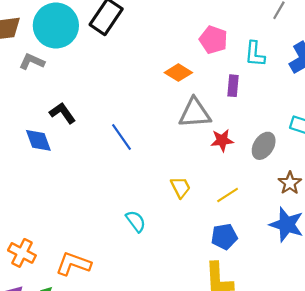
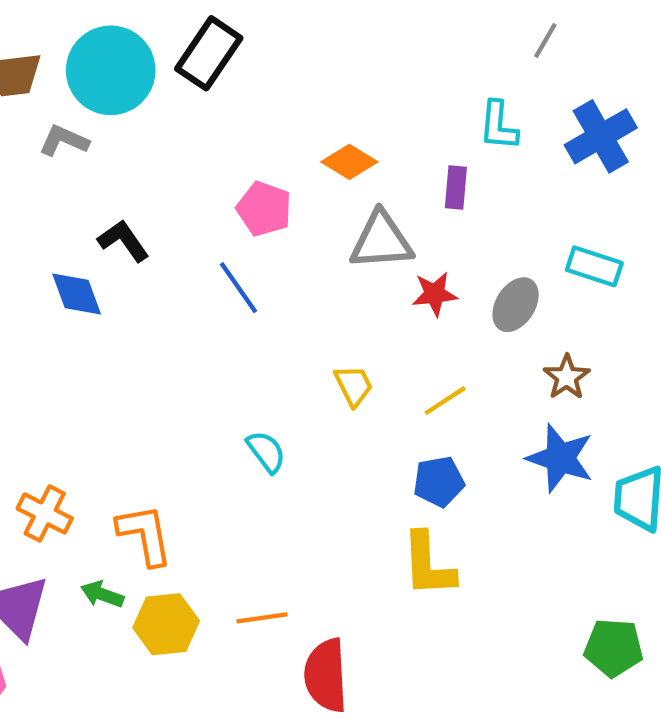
pink pentagon: (213, 40) -> (264, 209), moved
orange L-shape: (73, 264) -> (145, 535), turned 60

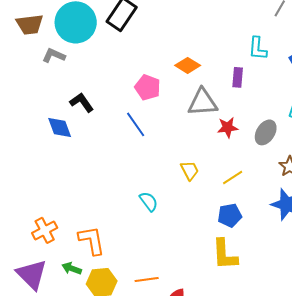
orange cross: (45, 513) -> (45, 230), turned 35

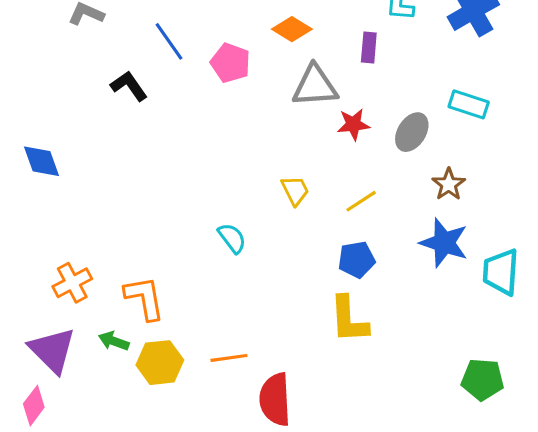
blue line: (136, 124) -> (169, 41), moved
blue diamond: (60, 127) -> (41, 161), moved

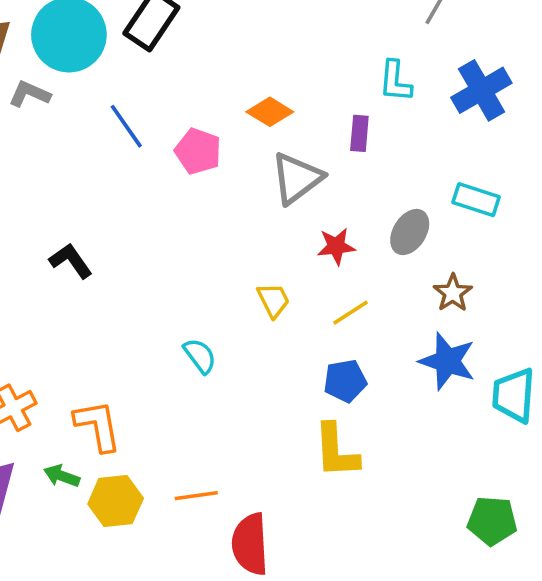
black L-shape: (129, 86) -> (71, 261), moved
gray triangle: (315, 86) -> (297, 178), turned -33
red star: (353, 124) -> (336, 246), moved

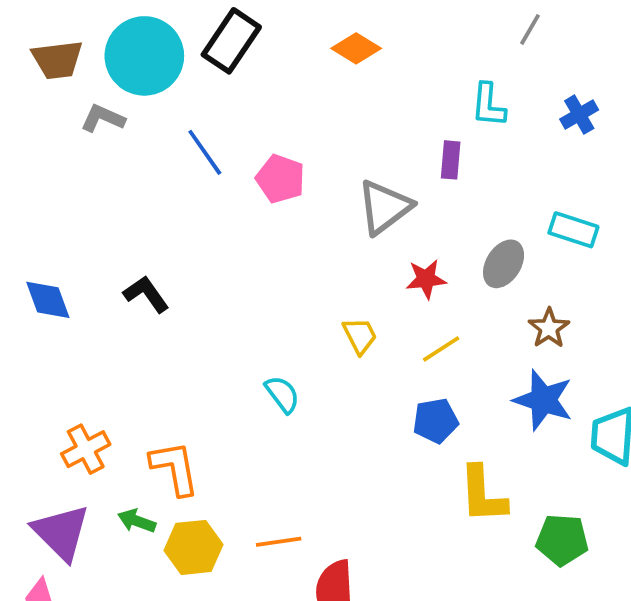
blue cross: (481, 90) -> (579, 115), size x0.6
orange diamond: (270, 112) -> (356, 48), moved
yellow L-shape: (336, 451) -> (483, 495), moved
green pentagon: (492, 521) -> (562, 540), moved

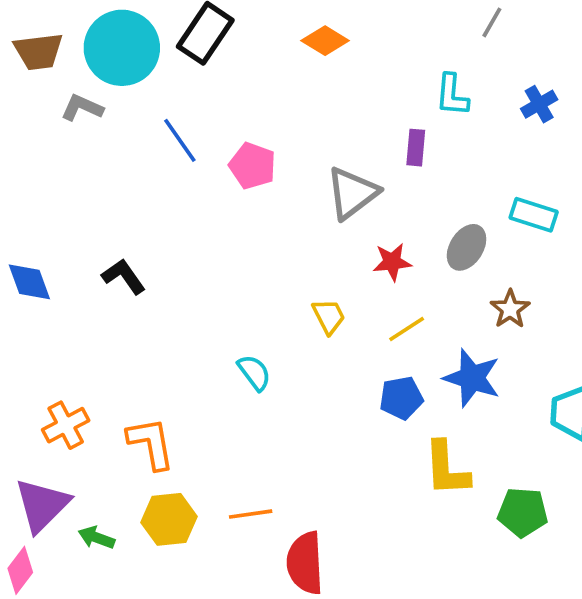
blue star: (543, 400) -> (472, 378), moved
green arrow: (137, 521) -> (96, 538), moved
purple triangle: (61, 532) -> (42, 505), turned 30

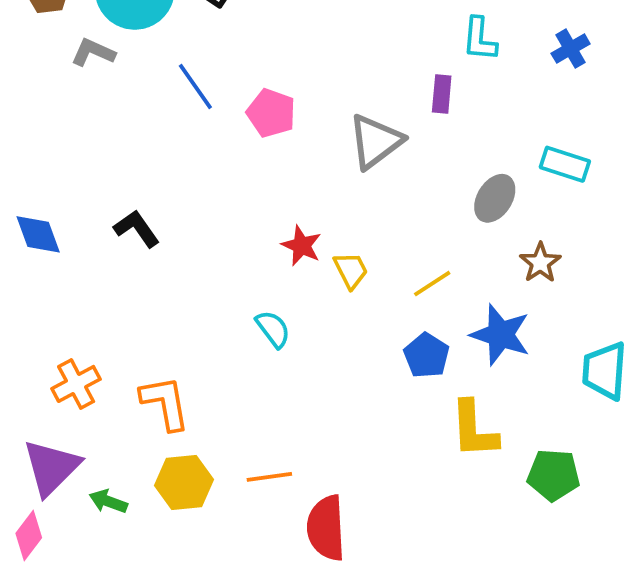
red star: (392, 262) -> (301, 246), moved, turned 30
blue pentagon: (401, 398) -> (427, 356), turned -30

